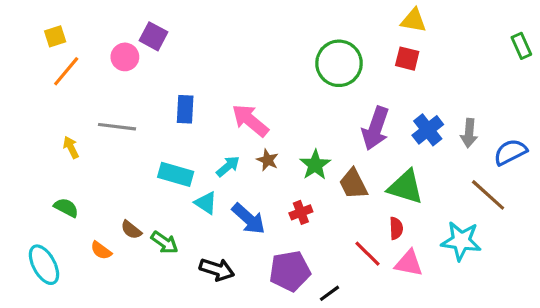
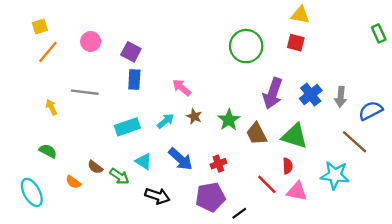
purple square: (153, 36) -> (131, 52), moved
pink arrow: (250, 120) -> (182, 88), size x0.7
cyan rectangle: (176, 174) -> (127, 127), turned -35
cyan triangle: (206, 203) -> (144, 161), moved
red cross: (301, 212) -> (218, 164), moved

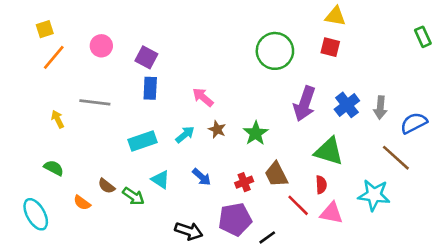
brown trapezoid: (257, 134) -> (276, 174), moved
blue arrow: (180, 159) -> (202, 177), size x0.7
black arrow: (157, 196) -> (189, 231), moved

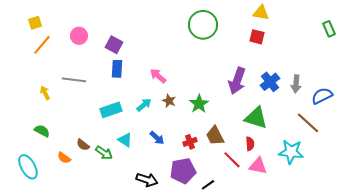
green circle: (275, 51) -> (203, 25), moved

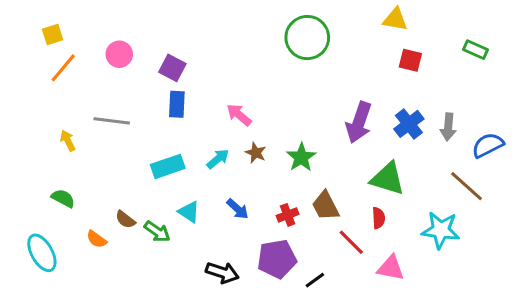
green rectangle: (329, 29) -> (476, 50), moved, turned -42
red square: (257, 37) -> (410, 60), moved
pink triangle: (258, 166) -> (391, 268), moved

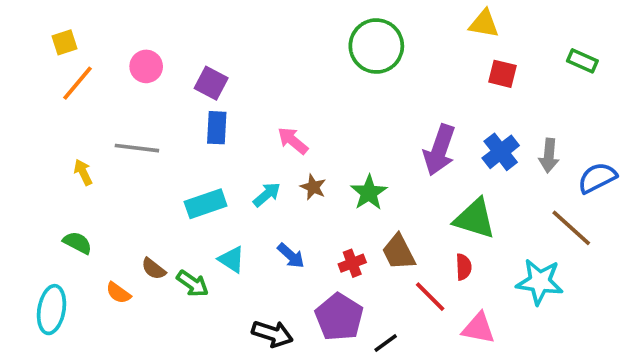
cyan ellipse: (42, 253) -> (52, 310), turned 39
purple pentagon: (277, 259) -> (339, 317), turned -30

